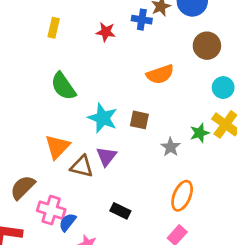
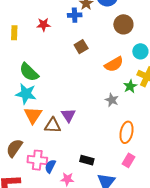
red star: (106, 32) -> (44, 25), moved
orange semicircle: (160, 74) -> (114, 64), moved
cyan star: (103, 118) -> (26, 94), moved
brown square: (139, 120) -> (81, 47), moved, turned -32
black rectangle: (120, 211) -> (87, 160), moved

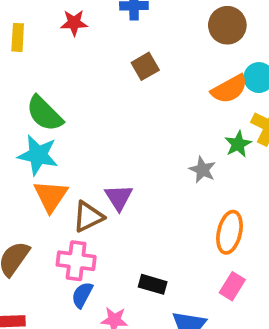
orange semicircle: (114, 64) -> (229, 89), moved
brown triangle: (53, 125) -> (88, 217), turned -30
pink cross: (37, 160) -> (76, 261), moved

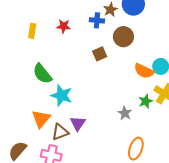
brown circle: (227, 25) -> (123, 37), moved
orange semicircle: (229, 89) -> (144, 71), turned 48
cyan star: (38, 155) -> (62, 95), moved

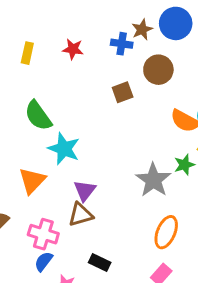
gray star: (125, 113) -> (153, 180), size x1.6
brown triangle: (60, 132) -> (81, 215), moved

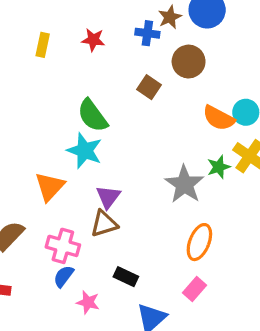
brown square: (123, 92) -> (149, 87), turned -35
green semicircle: (38, 116) -> (92, 116), moved

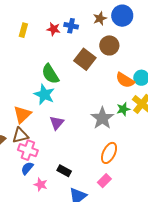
blue cross: (147, 33) -> (71, 26), moved
brown square: (149, 87) -> (85, 59), size x1.5
brown triangle: (104, 224) -> (20, 135), moved

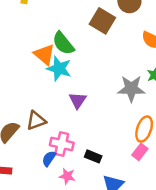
orange triangle: (22, 114) -> (44, 54), moved, turned -30
gray star: (102, 118) -> (131, 89), turned -30
pink cross: (28, 150) -> (62, 144), moved
pink rectangle: (104, 181) -> (140, 152), moved

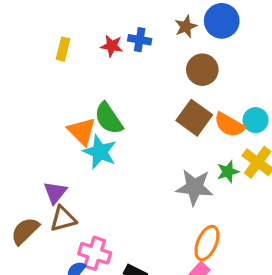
brown square: (102, 21) -> (194, 118), moved
purple triangle: (78, 100) -> (55, 192), moved

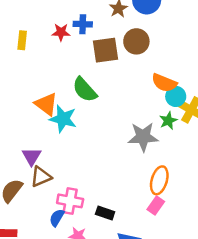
green semicircle: (109, 118) -> (85, 90), moved
brown square: (194, 118) -> (106, 50), moved, turned -36
cyan circle: (256, 120) -> (176, 96), moved

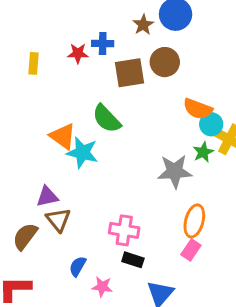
purple triangle: (32, 156) -> (47, 197), turned 48
brown triangle: (41, 177) -> (58, 220), turned -45
pink cross: (70, 201) -> (124, 230), moved

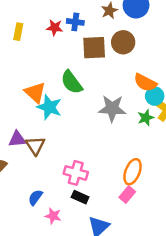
gray star: (175, 171) -> (112, 108), moved
brown triangle: (58, 220) -> (35, 146), moved

